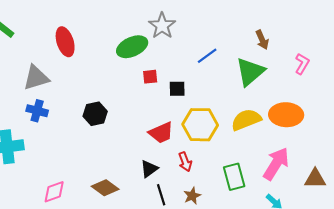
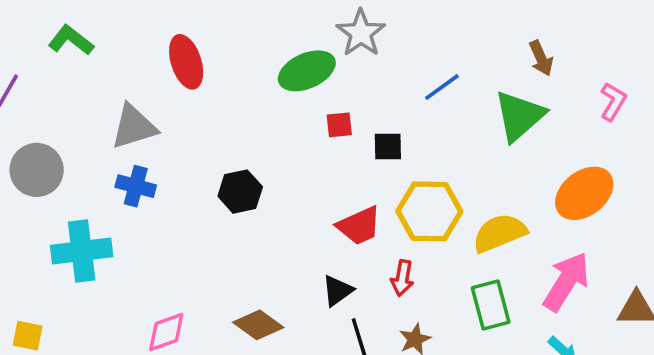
orange ellipse: (286, 115) -> (584, 193), turned -40
yellow semicircle: (246, 120) -> (500, 233), moved
red arrow: (185, 162) -> (402, 278), turned 30

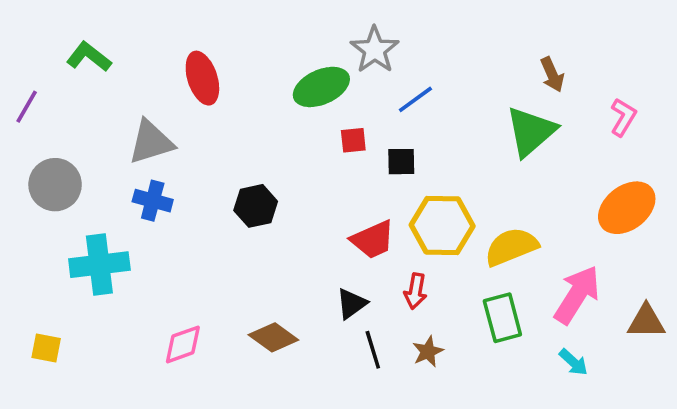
blue line: (442, 87) -> (415, 99), moved
orange ellipse: (584, 193) -> (627, 208), moved

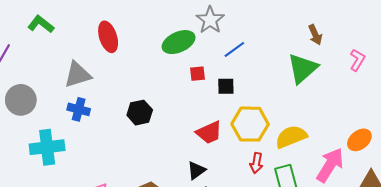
orange ellipse: (627, 208) -> (359, 140), moved, size x0.7
red arrow: (415, 291) -> (256, 163), moved

